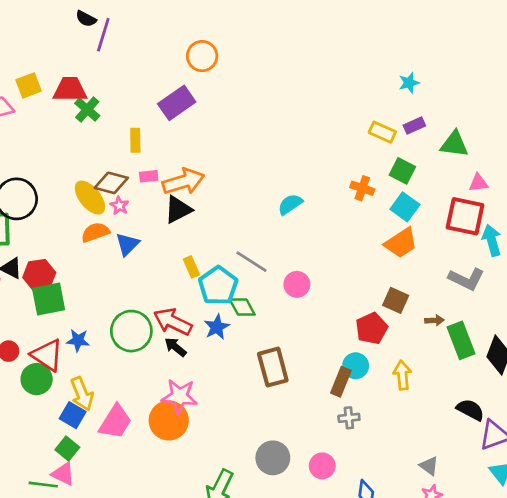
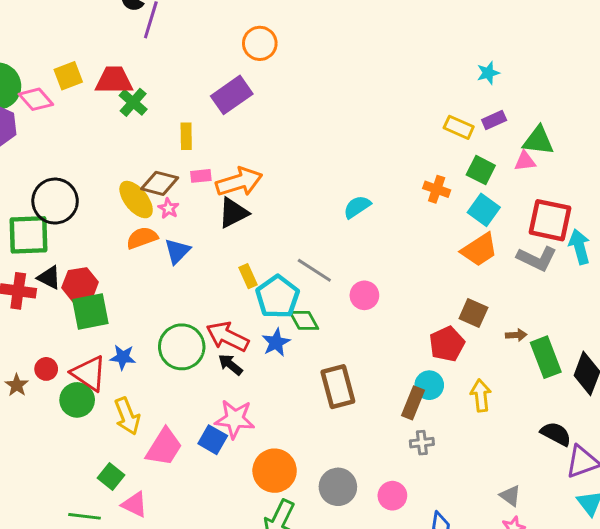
pink triangle: (478, 183) -> (525, 161), moved
gray L-shape: (466, 279) -> (537, 258), moved
blue square: (73, 415) -> (213, 440), moved
orange circle: (169, 420) -> (275, 471), moved
pink triangle: (63, 474) -> (135, 505), moved

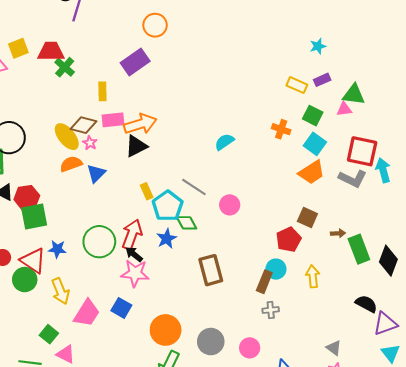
pink rectangle: (201, 176) -> (113, 120), size x1.5
red arrow: (227, 337) -> (132, 234), turned 84
pink star: (235, 419) -> (135, 273), moved

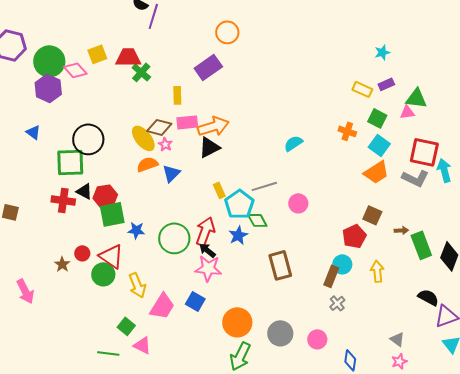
gray line: (194, 187) -> (264, 186), turned -50
blue star: (57, 249) -> (136, 230), moved
gray cross: (271, 310) -> (337, 303), turned -35

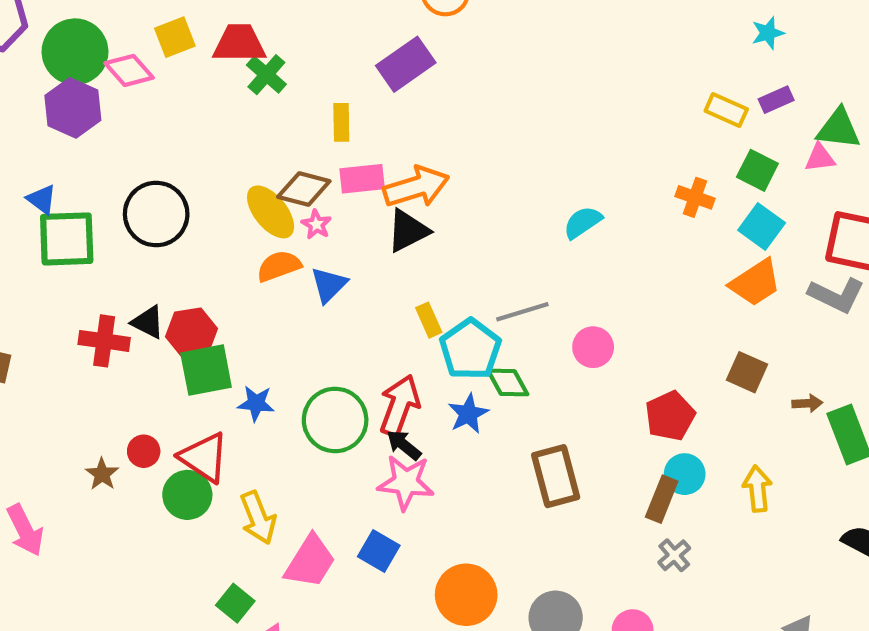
green square: (70, 162) -> (67, 239), moved
red pentagon: (354, 236) -> (670, 416), moved

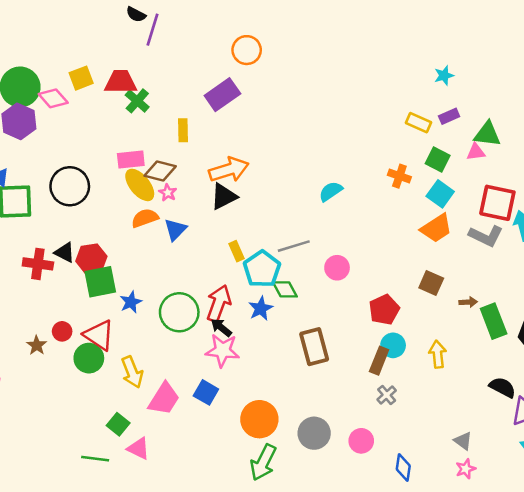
pink rectangle: (362, 179) -> (131, 160), moved
blue star: (256, 403) -> (131, 302), turned -30

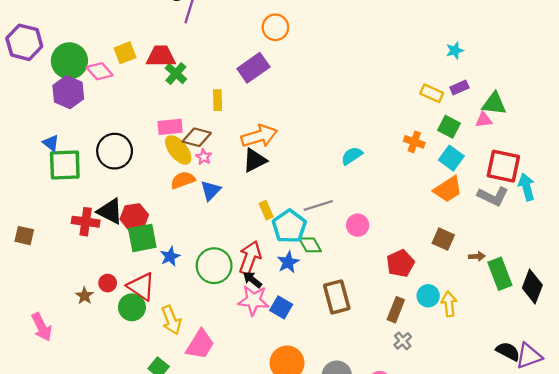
black triangle: (65, 252) -> (110, 211), size x1.4
cyan circle: (393, 345) -> (428, 296), moved
black semicircle: (503, 387) -> (508, 351), moved
blue square: (206, 392) -> (281, 307), moved

